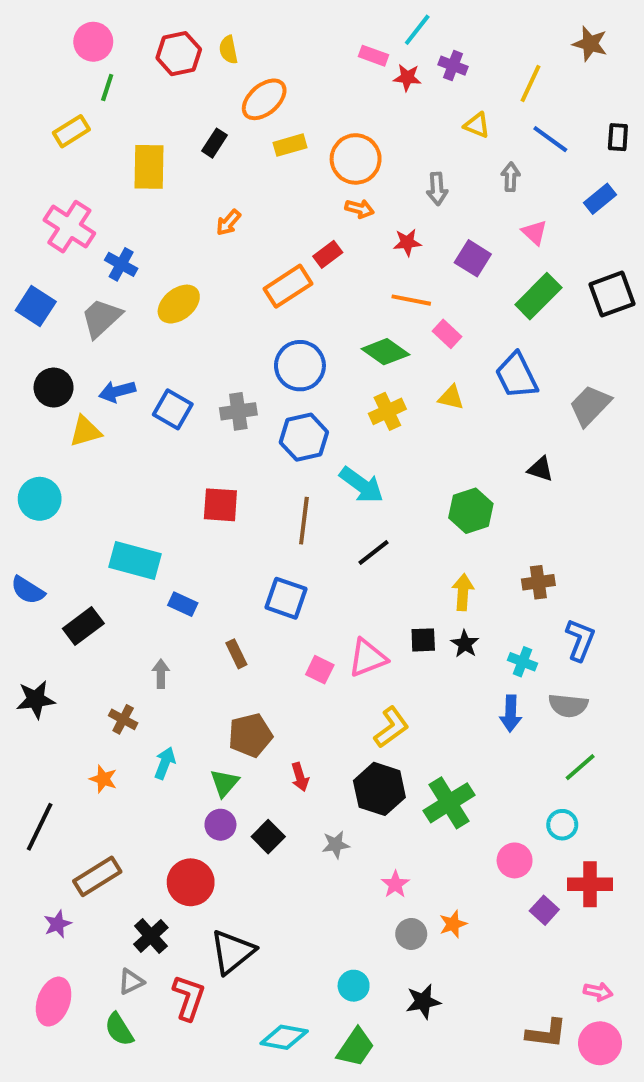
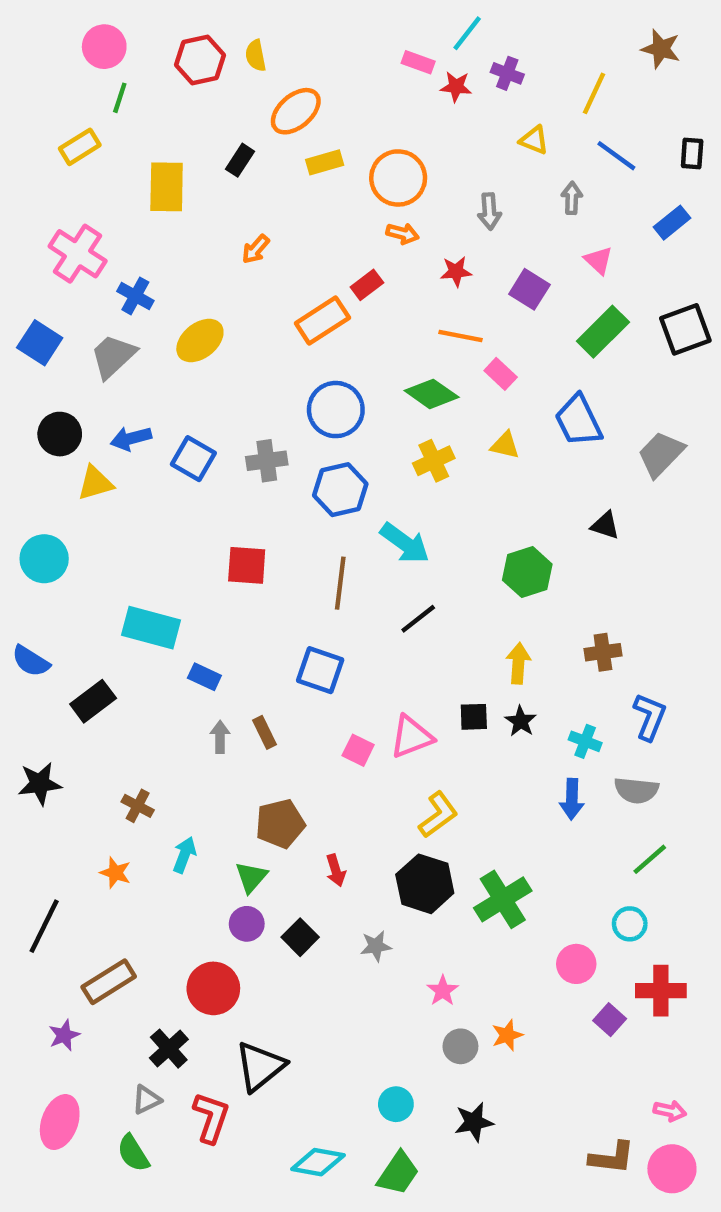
gray arrow: (161, 674) -> (220, 737), moved

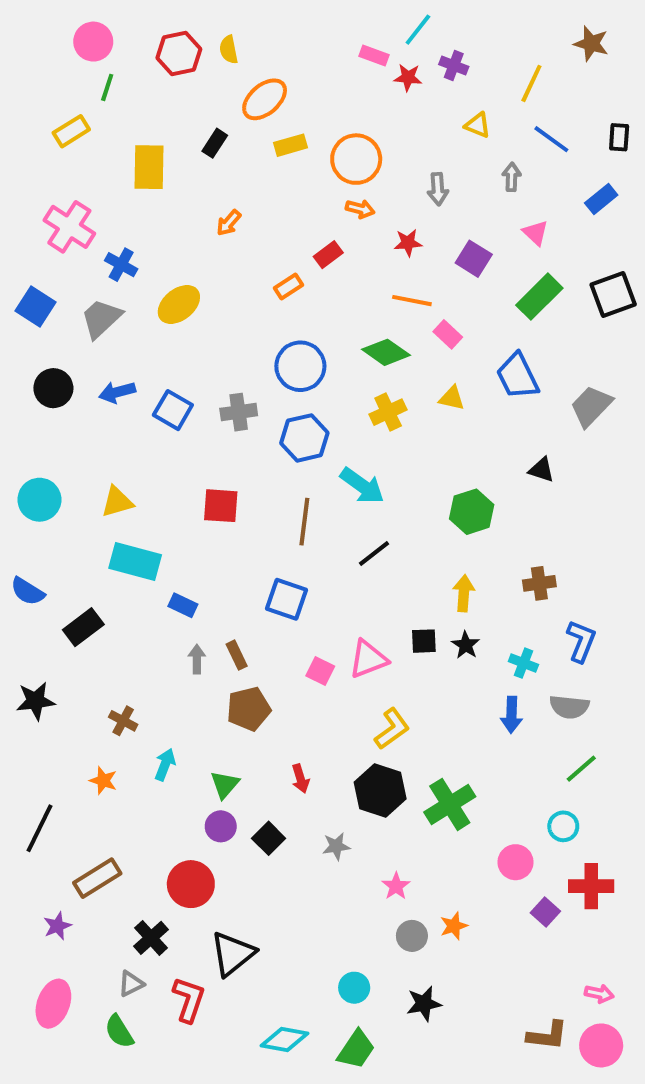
orange rectangle: (322, 320) -> (288, 287), size x0.6
yellow triangle: (95, 483) -> (117, 502), moved
brown pentagon: (280, 824) -> (249, 709), moved

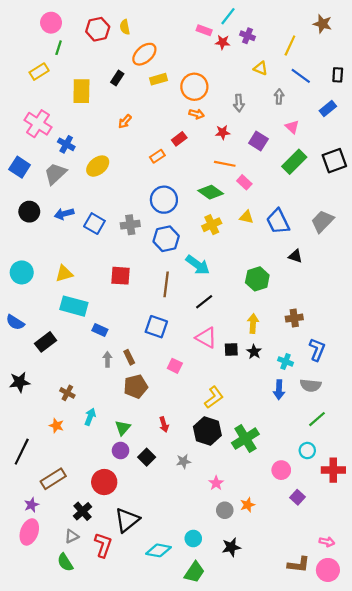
blue trapezoid: (517, 376) -> (278, 221), moved
pink triangle: (368, 659) -> (206, 338), moved, turned 50
red cross: (591, 886) -> (333, 470), moved
pink ellipse: (53, 1004) -> (29, 532), moved
cyan diamond: (284, 1039) -> (159, 550), moved

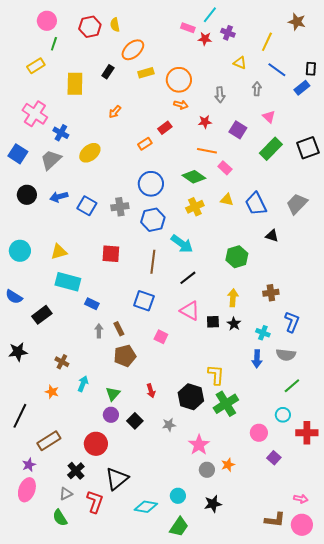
blue rectangle: (328, 108) -> (302, 88), moved
yellow L-shape: (214, 397) -> (216, 375), moved, turned -50
pink star: (216, 483) -> (199, 445), size x1.5

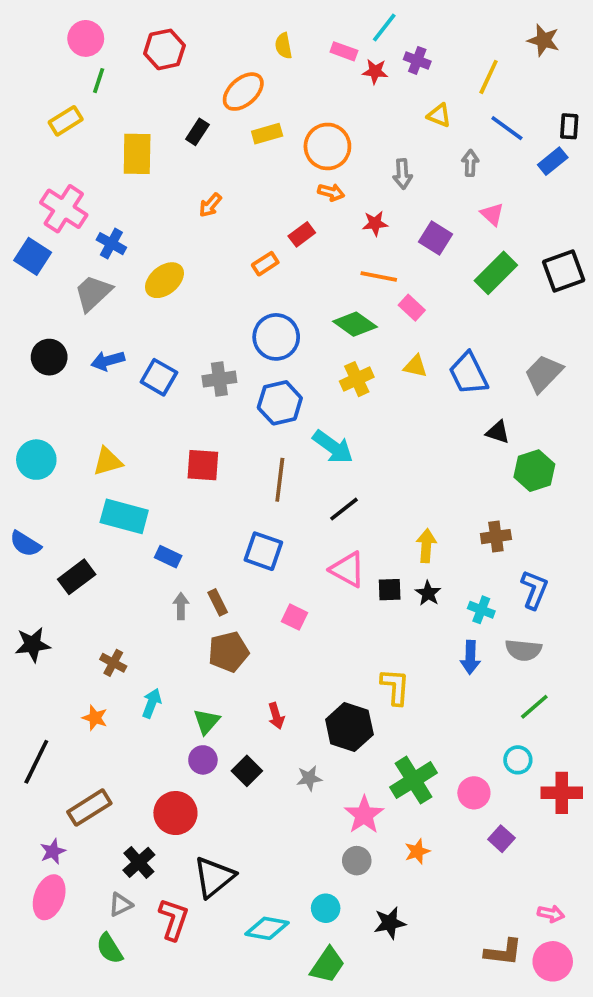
yellow semicircle: (115, 25) -> (283, 46), moved
blue square: (18, 154) -> (33, 256), moved
green hexagon: (237, 257) -> (534, 471), moved
green cross: (226, 404) -> (414, 780), moved
gray circle: (207, 470) -> (357, 861), moved

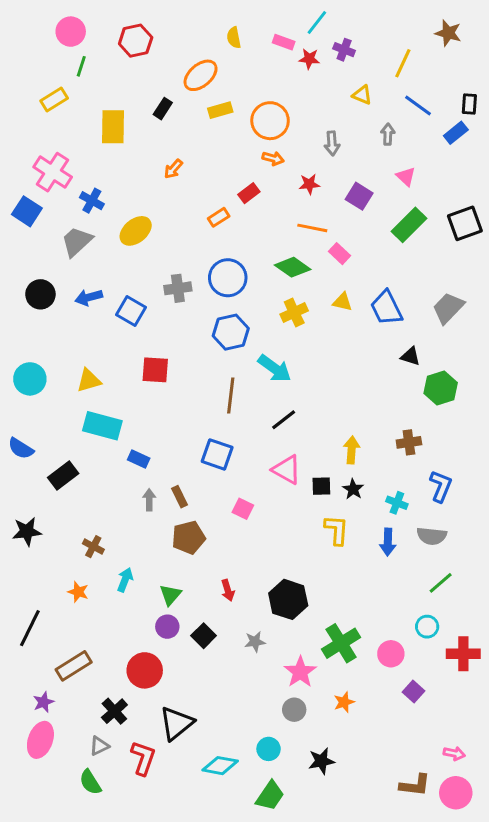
gray cross: (219, 379) -> (178, 288), moved
red square: (203, 465) -> (155, 370), moved
yellow L-shape: (395, 687) -> (336, 530), moved

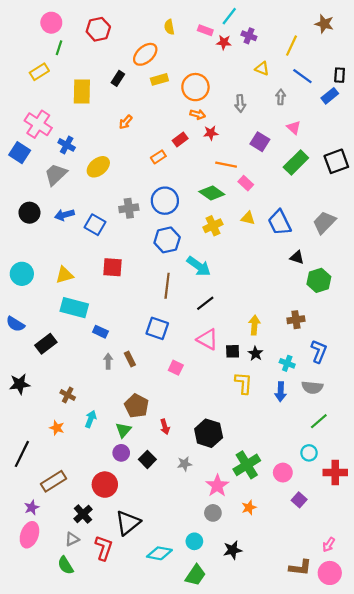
red star: (309, 184) -> (211, 133), moved
brown pentagon: (188, 538) -> (136, 406), moved, turned -30
pink arrow: (454, 753) -> (329, 545), turned 112

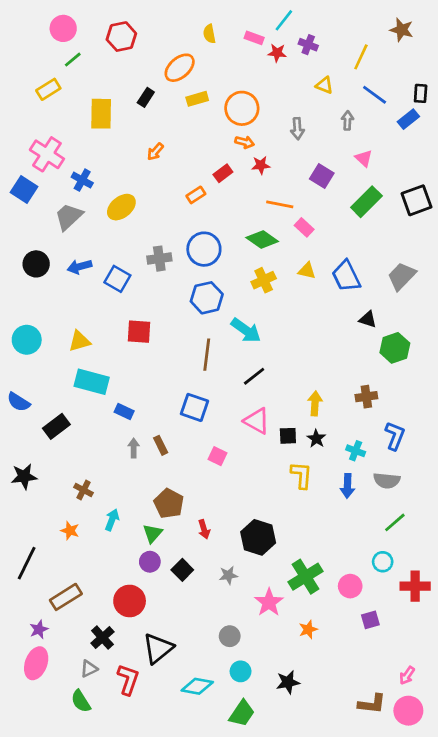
green line: (59, 48) -> (73, 60), turned 32
purple square: (299, 500) -> (370, 620), turned 32
gray circle: (213, 513) -> (230, 636), moved

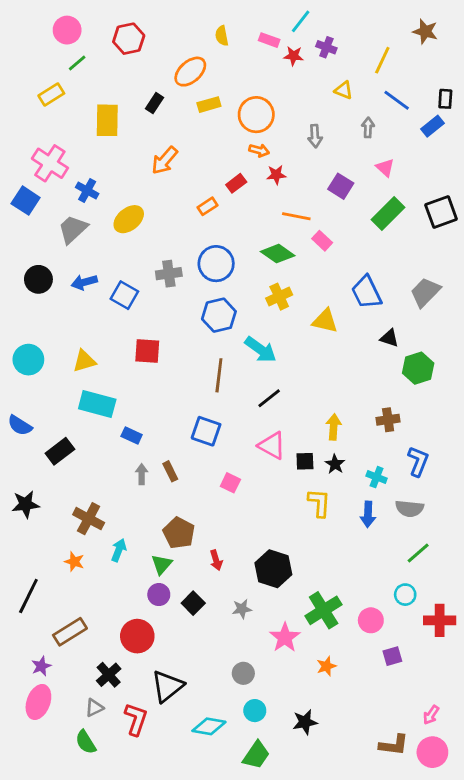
orange arrow: (155, 152) -> (165, 160), size x1.5
yellow triangle: (307, 271) -> (325, 321), moved, size x1.4
brown cross: (84, 490) -> (89, 519), size x1.5

